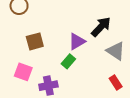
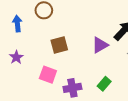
green rectangle: (68, 61) -> (104, 84), moved

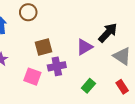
purple cross: (72, 88) -> (57, 66), moved

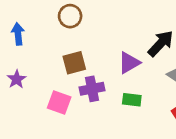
brown circle: (28, 12) -> (70, 16), moved
green rectangle: (88, 86) -> (132, 100), moved, turned 56

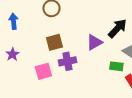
green rectangle: (132, 100) -> (116, 66), moved
pink square: (59, 103) -> (43, 71), turned -36

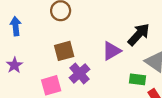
purple cross: (67, 61) -> (80, 73), turned -30

